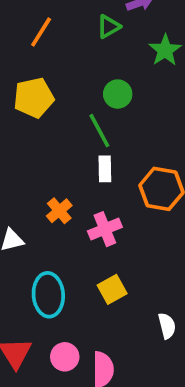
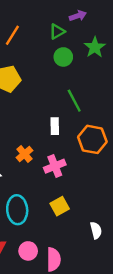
green circle: (118, 94) -> (63, 57), moved
green line: (99, 131) -> (74, 101), moved

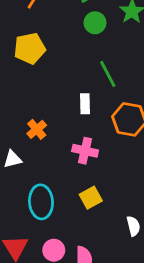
orange cross: (24, 154) -> (37, 129), moved
pink cross: (55, 166) -> (85, 151), turned 35

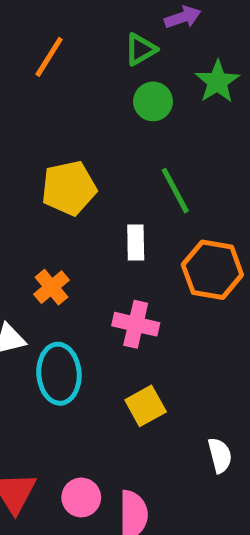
yellow pentagon: (30, 48) -> (69, 188), moved
cyan ellipse: (41, 202) -> (59, 374), moved

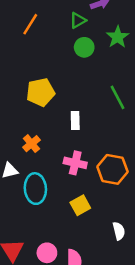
green line: (175, 191) -> (118, 97), moved
orange hexagon: (212, 270) -> (112, 169), moved

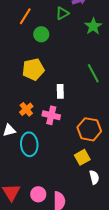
green circle: (84, 47) -> (41, 34), moved
pink cross: (75, 163) -> (51, 115), moved
yellow square: (80, 205) -> (82, 157), moved

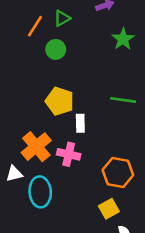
green triangle: (62, 13) -> (62, 18), moved
yellow pentagon: (33, 69) -> (60, 101), moved, turned 30
green line: (93, 73) -> (123, 100), turned -54
orange cross: (26, 109) -> (36, 147), size x1.6

